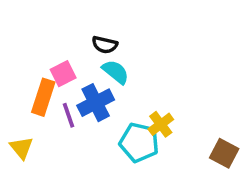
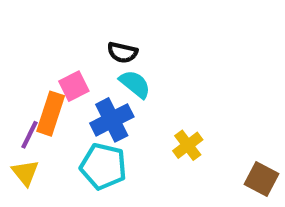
purple line: (69, 115) -> (30, 135), moved, turned 45
cyan pentagon: (139, 142) -> (103, 166), moved

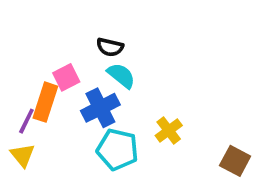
cyan pentagon: (103, 166) -> (117, 149), moved

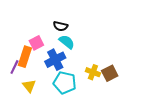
yellow cross: (169, 131) -> (93, 72), turned -32
yellow triangle: (23, 155) -> (29, 86), moved
brown square: (235, 161) -> (110, 73), moved, turned 35

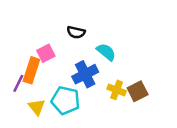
cyan semicircle: (67, 42) -> (106, 52), moved
blue cross: (55, 60) -> (85, 74), moved
cyan pentagon: (65, 83) -> (65, 100), moved

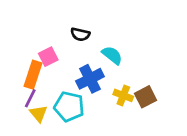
purple line: (18, 83) -> (30, 98), moved

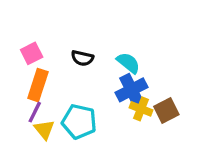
black semicircle: (80, 34) -> (82, 58), moved
pink square: (48, 57) -> (32, 53), moved
blue cross: (90, 79) -> (131, 90), moved

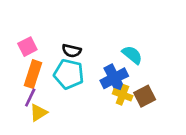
cyan semicircle: (128, 63) -> (132, 55), moved
cyan pentagon: (79, 122) -> (69, 74), moved
yellow triangle: (44, 129) -> (38, 113), turned 36

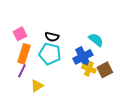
yellow triangle: (38, 113) -> (37, 86), moved

